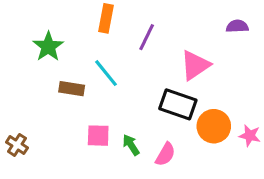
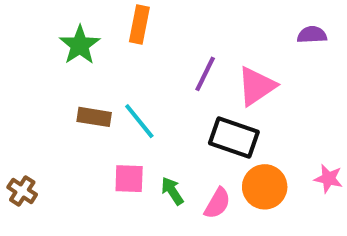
purple line: (147, 37) -> (205, 74), moved
green star: (48, 47) -> (80, 45), moved
cyan line: (106, 73) -> (139, 121), moved
orange circle: (214, 126) -> (265, 187), moved

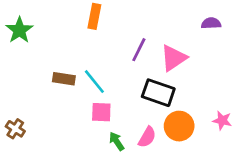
green star: (80, 45) -> (19, 30), moved
pink square: (129, 179) -> (101, 112), moved
green arrow: (172, 191) -> (117, 141), moved

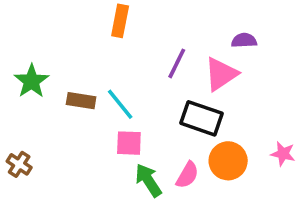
purple semicircle: (211, 23) -> (244, 40), moved
green star: (19, 30) -> (32, 81), moved
green arrow: (117, 141) -> (148, 180), size x1.4

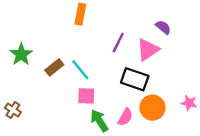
purple semicircle: (244, 40) -> (163, 27), turned 42
brown rectangle: (81, 101) -> (54, 67), turned -48

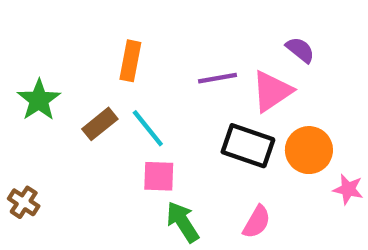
orange rectangle: (80, 14) -> (130, 61), moved
purple line: (118, 43) -> (217, 78), turned 54
orange circle: (152, 108) -> (309, 150), moved
pink semicircle: (125, 117) -> (257, 222), moved

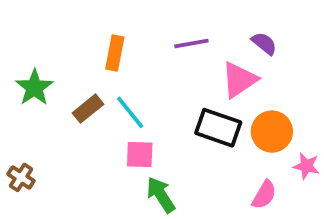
purple line: (217, 78) -> (191, 43), moved
pink semicircle: (257, 222) -> (264, 195), moved

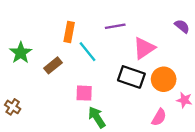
purple semicircle: (264, 43) -> (182, 26), moved
cyan line: (130, 112) -> (88, 52), moved

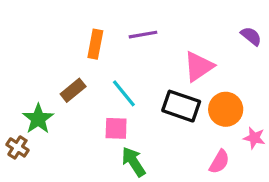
purple line: (115, 26) -> (143, 35), moved
cyan line: (88, 52) -> (124, 93), moved
green star: (21, 53) -> (38, 119), moved

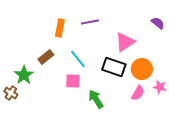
green arrow: (133, 162) -> (96, 99), moved
pink semicircle: (219, 162) -> (138, 93), moved

